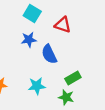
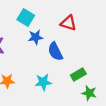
cyan square: (32, 14) -> (26, 17), moved
green star: (66, 97) -> (89, 93), moved

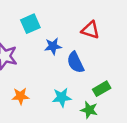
cyan square: (26, 17) -> (30, 24), moved, turned 35
green star: (89, 93) -> (89, 110), moved

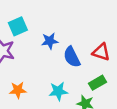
cyan square: (30, 24) -> (18, 26), moved
red triangle: (90, 30) -> (101, 52), moved

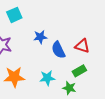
cyan square: (18, 26) -> (14, 15), moved
orange star: (18, 90) -> (14, 77), size x1.5

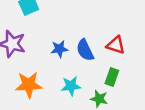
blue star: (40, 37) -> (59, 49), moved
green rectangle: (79, 71) -> (112, 77), turned -40

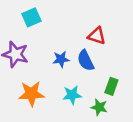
red triangle: (116, 45) -> (97, 36), moved

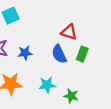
blue star: (61, 59) -> (25, 53), moved
green rectangle: (111, 86) -> (82, 54), moved

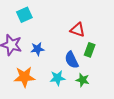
blue semicircle: (59, 54) -> (72, 60), moved
green star: (71, 96) -> (83, 80), moved

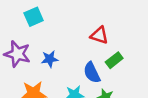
green rectangle: (90, 50) -> (114, 60), turned 32

